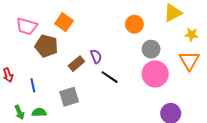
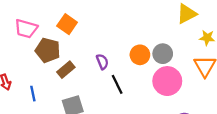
orange circle: (134, 24) -> (140, 55), moved
brown rectangle: (76, 64) -> (66, 70), moved
black line: (110, 77) -> (117, 84), turned 30

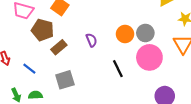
black line: (117, 84) -> (118, 69), moved
blue line: (33, 94) -> (29, 69), turned -40

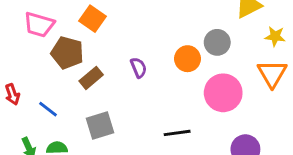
gray circle: (145, 33) -> (217, 42), moved
black line: (118, 69) -> (177, 133), moved, turned -72

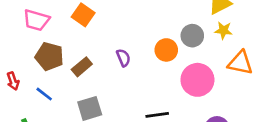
yellow star: (275, 36) -> (223, 30), moved
brown pentagon: (67, 53) -> (49, 56), moved
orange triangle: (272, 74) -> (240, 63), turned -48

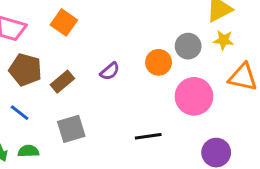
purple semicircle: (123, 58) -> (110, 71), turned 72

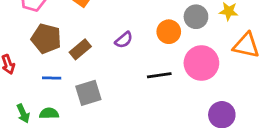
blue line: (20, 113) -> (52, 78), moved, turned -36
black line: (148, 136) -> (159, 75), moved

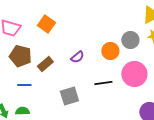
gray square: (88, 93) -> (69, 96), moved

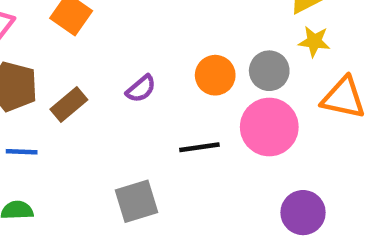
gray circle: (130, 40) -> (269, 71), moved
gray square: (69, 96) -> (136, 201), moved

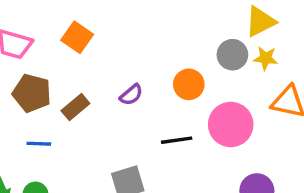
gray circle: (269, 71) -> (232, 55), moved

